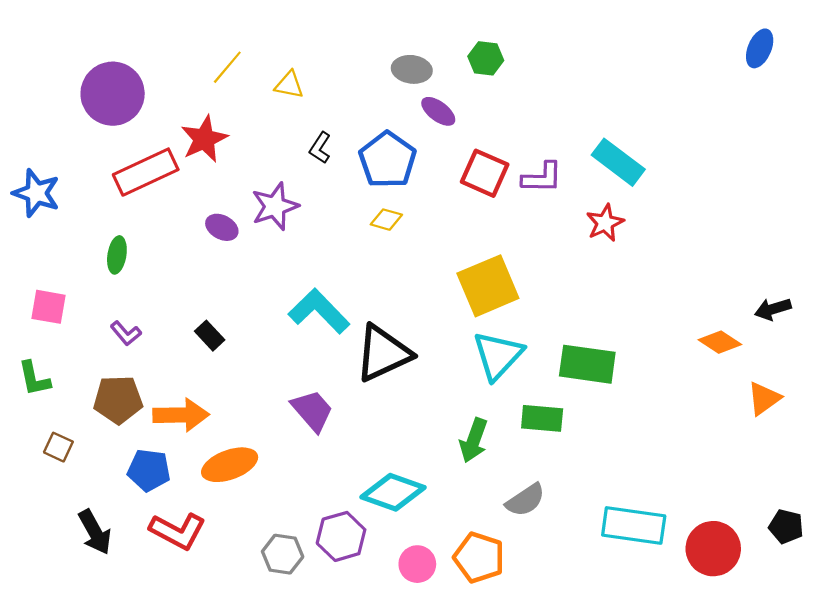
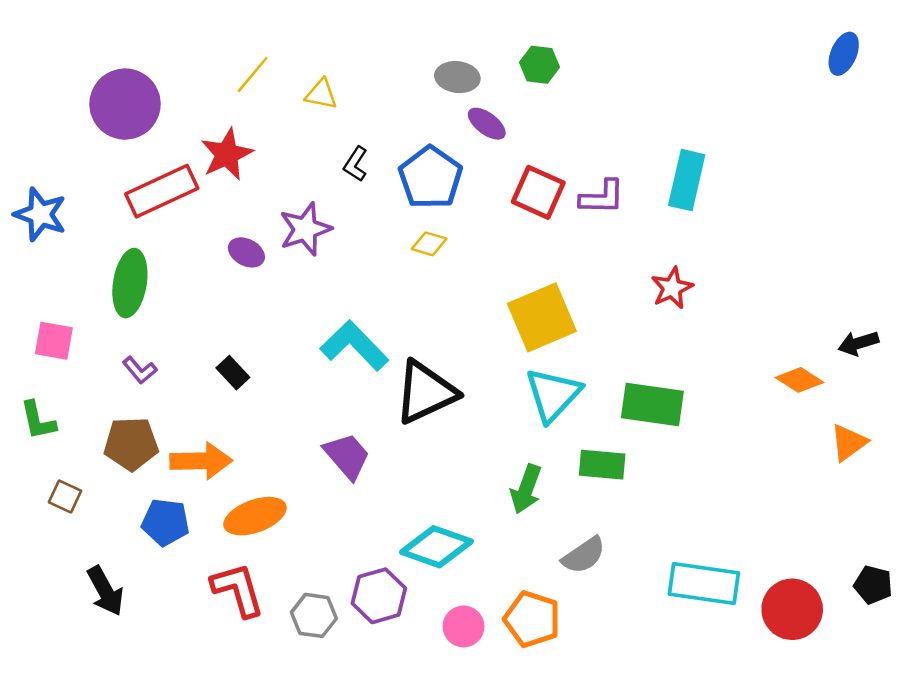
cyan rectangle: (618, 162) -> (687, 180), turned 66
red star: (605, 223) -> (672, 288), moved
green ellipse: (117, 255) -> (130, 283), size x1.6
red L-shape: (178, 531) -> (238, 590), moved, turned -134

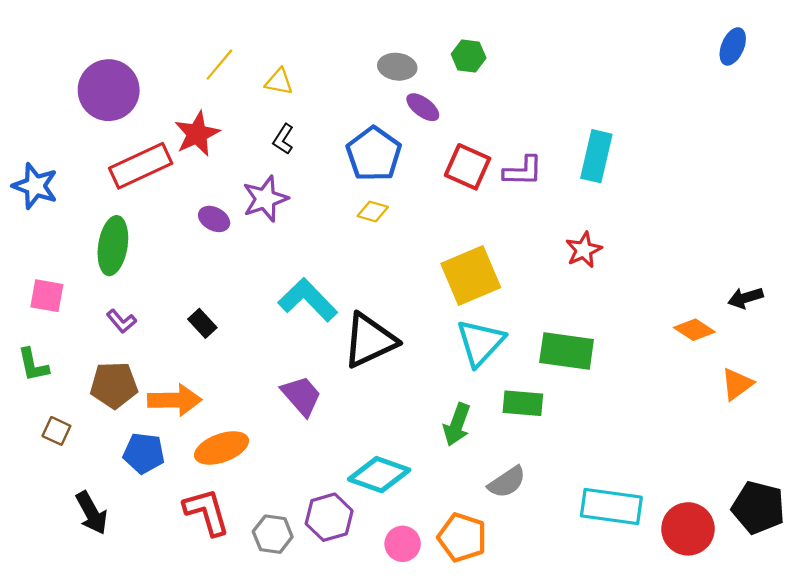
black L-shape: (356, 164) -> (283, 139), moved
black pentagon: (873, 585) -> (758, 508), size x1.6

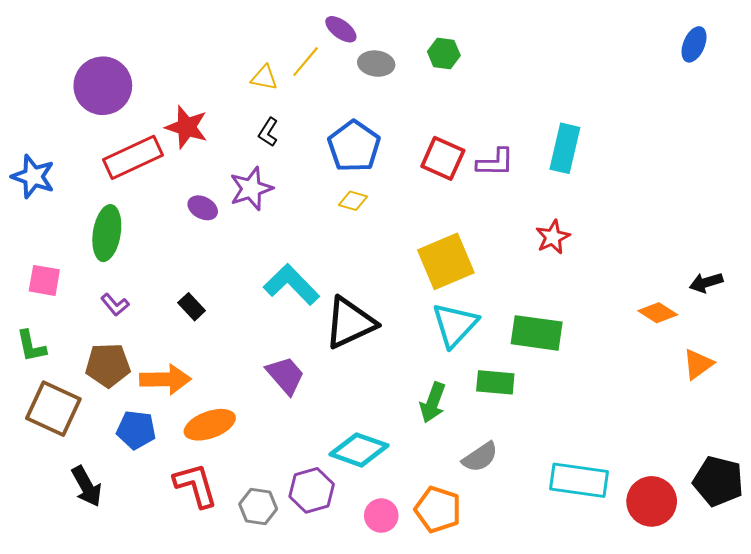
yellow line: (219, 65) -> (306, 62), moved
purple ellipse: (423, 107) -> (341, 29), moved
red star: (197, 134) -> (187, 127), turned -30
brown square: (56, 431) -> (53, 409), size x2.0

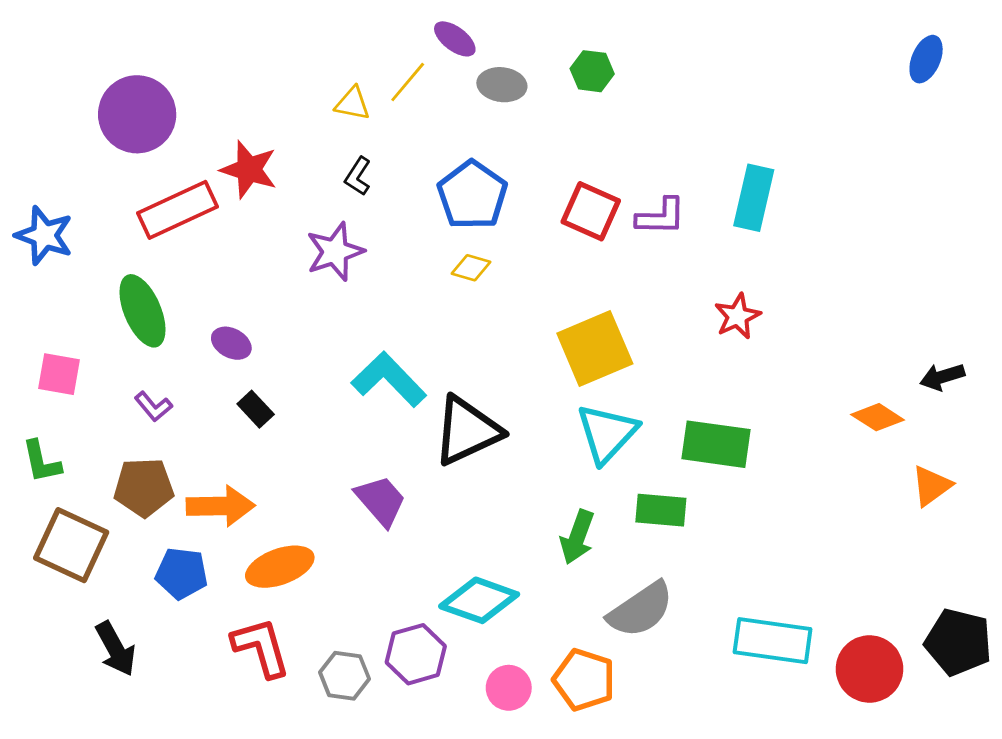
purple ellipse: (203, 208) -> (231, 343), moved
green ellipse: (107, 233) -> (142, 311), turned -32
gray semicircle: (480, 457) -> (641, 610), size x1.4

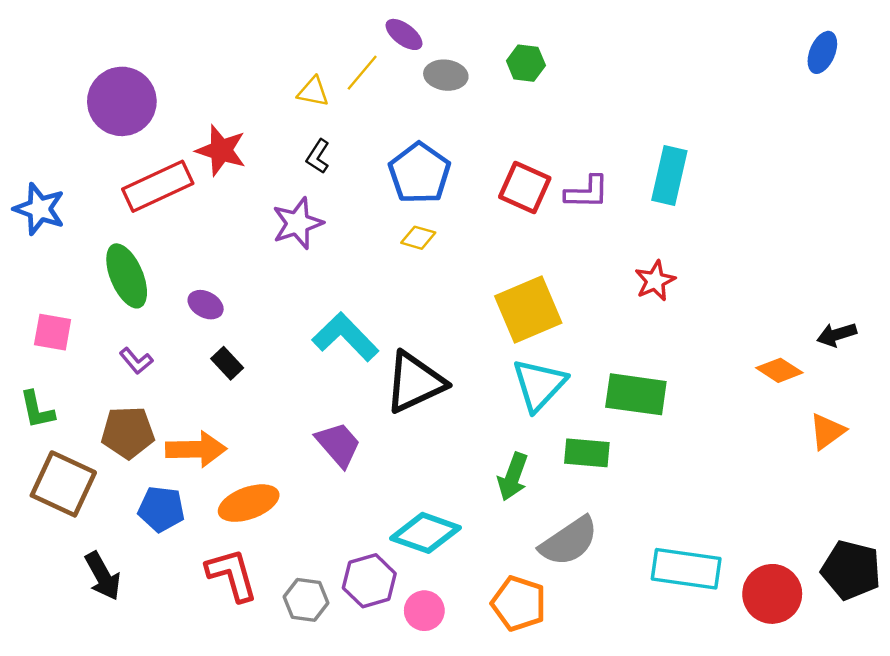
pink circle: (509, 688) -> (424, 611), moved

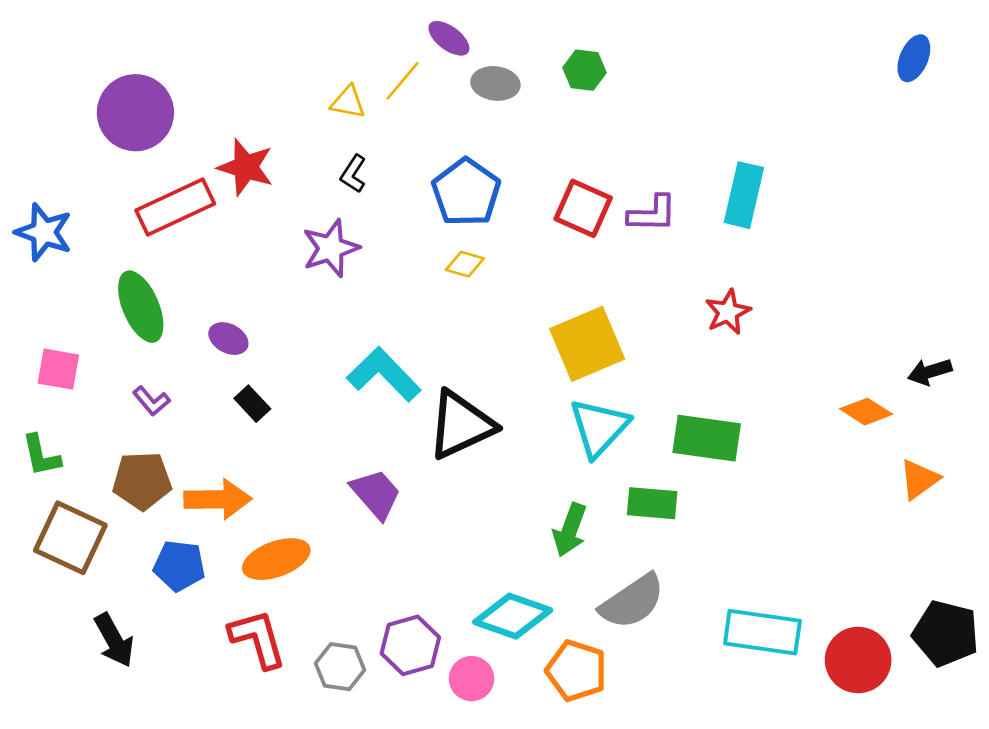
cyan diamond: (426, 533) -> (513, 616), moved

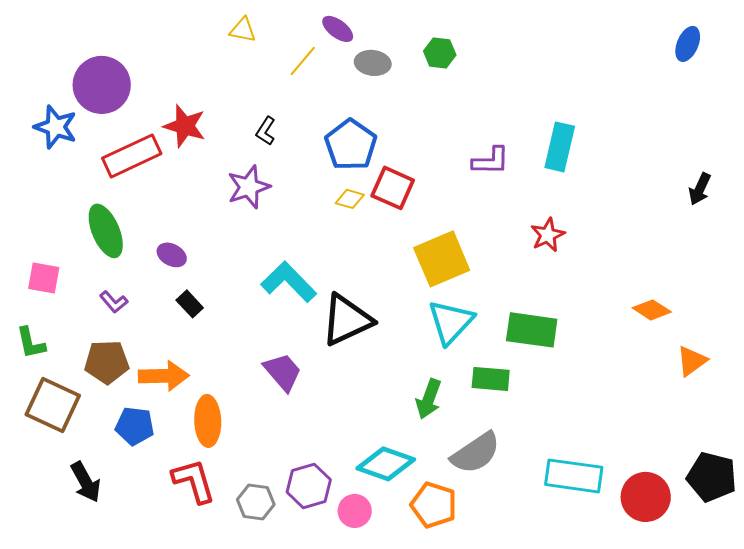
yellow triangle: (348, 102) -> (243, 30), moved
red square: (583, 208) -> (393, 188), moved
blue star: (44, 232) -> (56, 127), moved
black arrow: (930, 372) -> (700, 189), moved, turned -48
orange ellipse: (276, 559) -> (208, 421), turned -72

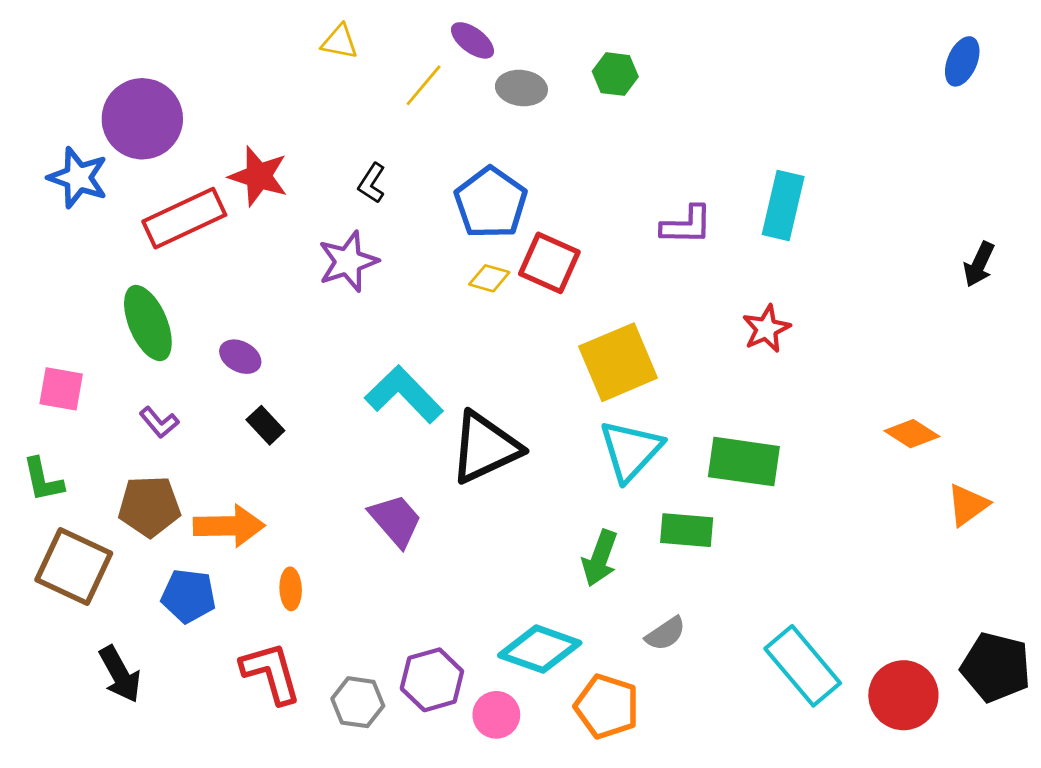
orange ellipse: (208, 421) -> (291, 589), size x0.6
gray semicircle: (476, 453) -> (666, 634), size x0.6
cyan rectangle: (574, 476) -> (803, 666), turned 42

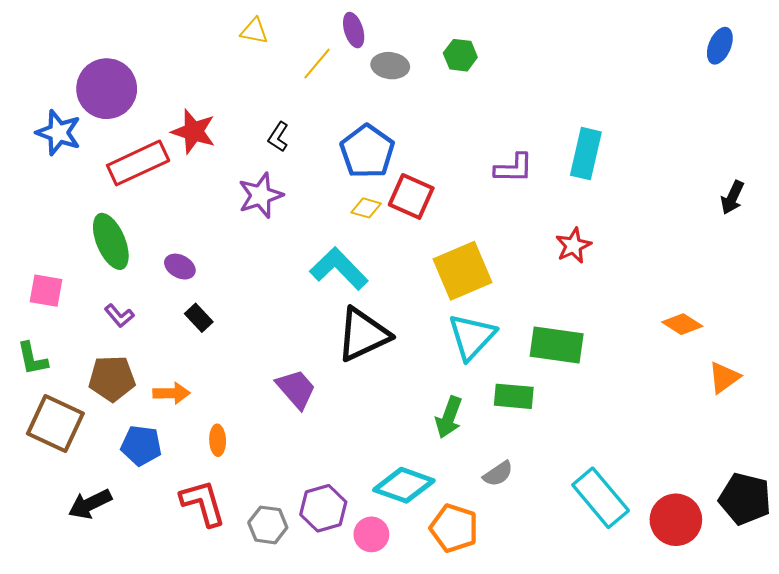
purple ellipse: (473, 40) -> (354, 30), turned 36
cyan L-shape: (404, 394) -> (339, 269), moved
orange arrow: (229, 526) -> (172, 393), size x0.7
black arrow: (120, 674) -> (90, 504), turned 93

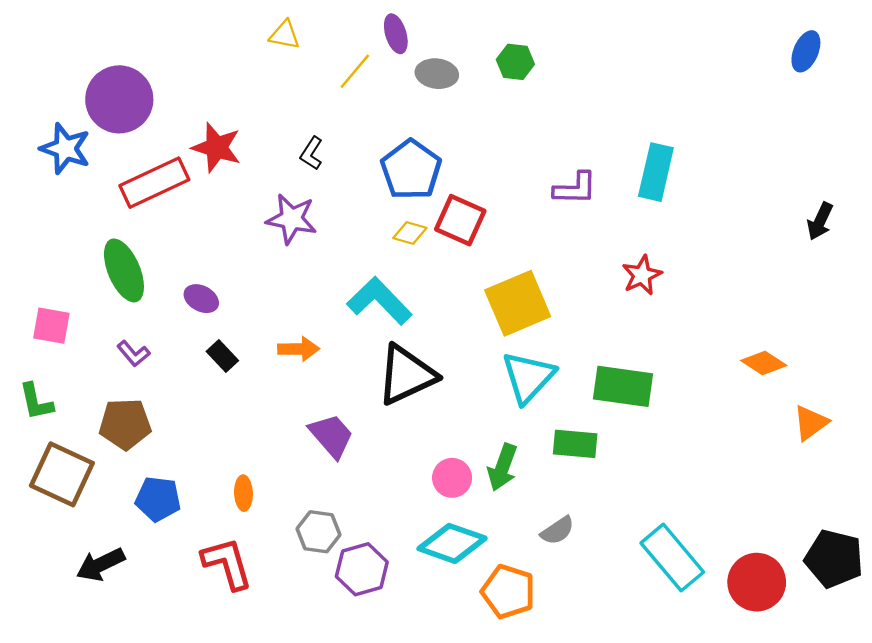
purple star: (260, 195) -> (292, 219), turned 30
orange arrow: (172, 393) -> (299, 349), moved
gray hexagon: (268, 525) -> (318, 532), moved
pink circle: (371, 534) -> (452, 478), moved

